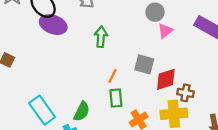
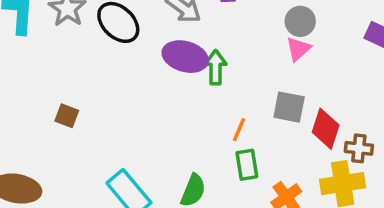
purple ellipse: (53, 25) -> (185, 57), moved
pink triangle: (165, 31) -> (298, 49), moved
red diamond: (166, 79) -> (326, 129), turned -50

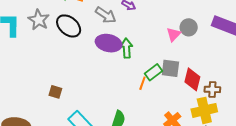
gray circle: (300, 21) -> (189, 27), moved
brown square: (67, 116) -> (55, 92), moved
green rectangle: (247, 165) -> (153, 72), moved, turned 66

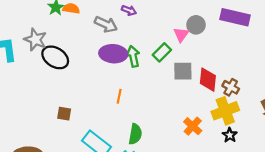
black ellipse: (69, 26) -> (55, 57), moved
green rectangle: (153, 72) -> (162, 52), moved
orange line: (142, 83) -> (119, 96), moved
brown cross: (212, 89) -> (231, 87), turned 35

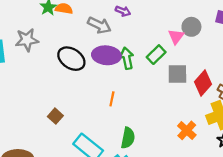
gray star: (35, 40) -> (27, 40), turned -30
black ellipse: (55, 57) -> (71, 59), moved
red diamond: (208, 80) -> (203, 83), turned 35
brown square: (64, 114) -> (55, 116), turned 32

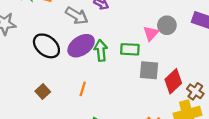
purple ellipse: (106, 55) -> (81, 46), turned -44
green rectangle: (156, 55) -> (130, 49), turned 42
brown square: (55, 116) -> (43, 91), moved

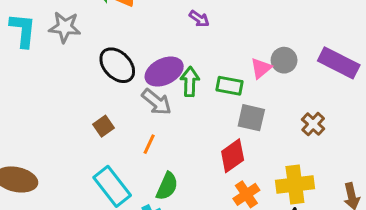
gray arrow: (77, 16) -> (156, 102), moved
red diamond: (173, 81) -> (233, 156), moved
orange line: (83, 89) -> (149, 144), moved
brown cross: (195, 91) -> (313, 124), moved

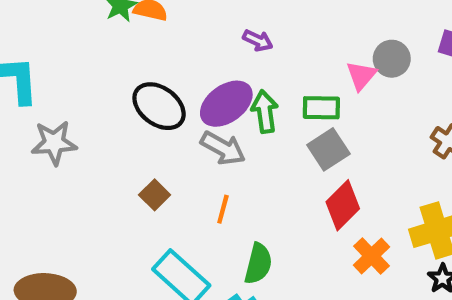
purple arrow: (199, 19) -> (258, 40), moved
gray star: (65, 27) -> (54, 143), moved
gray square: (251, 118) -> (328, 149), moved, turned -36

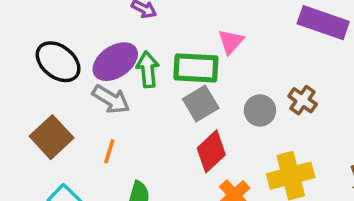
gray circle: (392, 59) -> (260, 110), moved
green rectangle: (321, 108) -> (196, 68), size x1.4
brown square: (155, 195) -> (52, 137), size x1.6

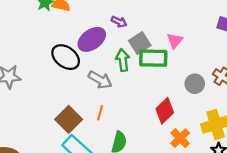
purple ellipse: (115, 62) -> (92, 39), moved
gray square: (201, 104) -> (140, 43), moved
brown square: (52, 137) -> (69, 119), moved

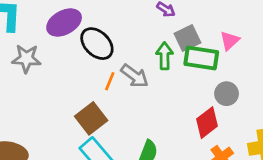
purple ellipse: (92, 39) -> (64, 23), moved
gray circle: (195, 84) -> (227, 94), moved
orange line: (100, 113) -> (110, 81), moved

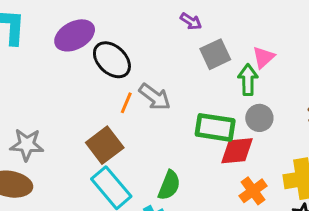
green arrow: (165, 56) -> (248, 80), moved
green rectangle: (201, 58) -> (215, 127), moved
gray star: (26, 59) -> (27, 145), moved
red diamond: (207, 123) -> (237, 151), turned 32

